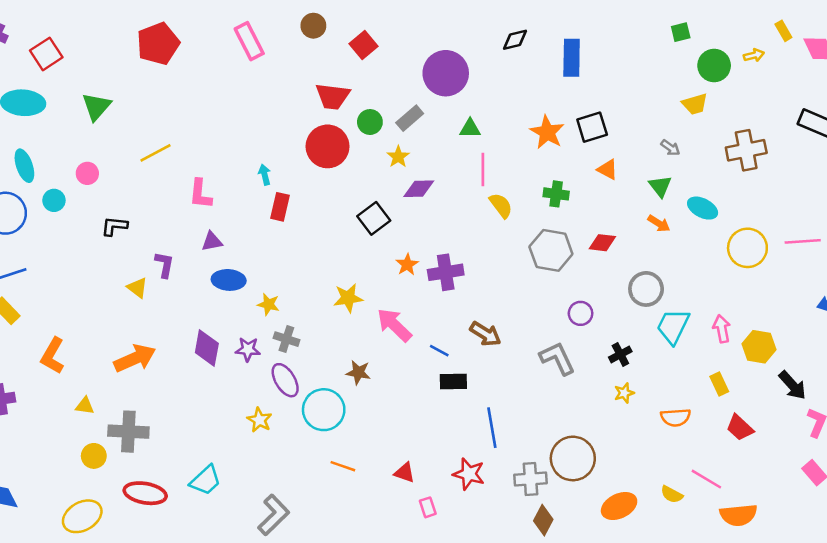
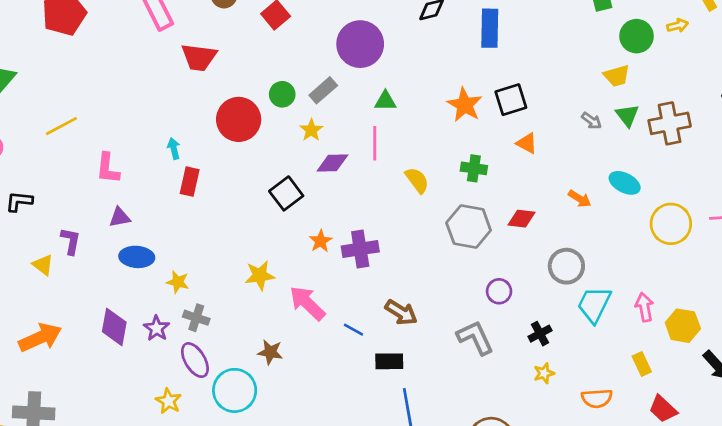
red trapezoid: (333, 96) -> (199, 57), moved
pink line: (483, 170) -> (375, 143), moved
green triangle: (660, 186) -> (627, 115), moved
purple star: (248, 349) -> (157, 328), turned 30
black rectangle: (453, 381) -> (389, 361), moved

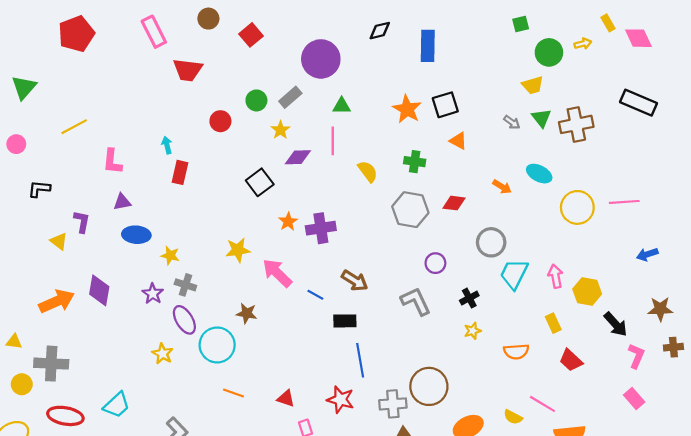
red circle: (239, 119) -> (220, 121), size x0.6
purple diamond: (114, 327) -> (99, 290), moved

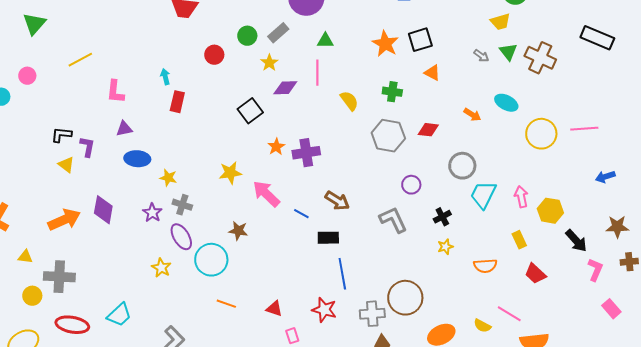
brown cross: (576, 124) -> (540, 58), turned 36
black L-shape: (39, 189) -> (61, 135), moved
pink rectangle: (634, 398) -> (611, 309), moved

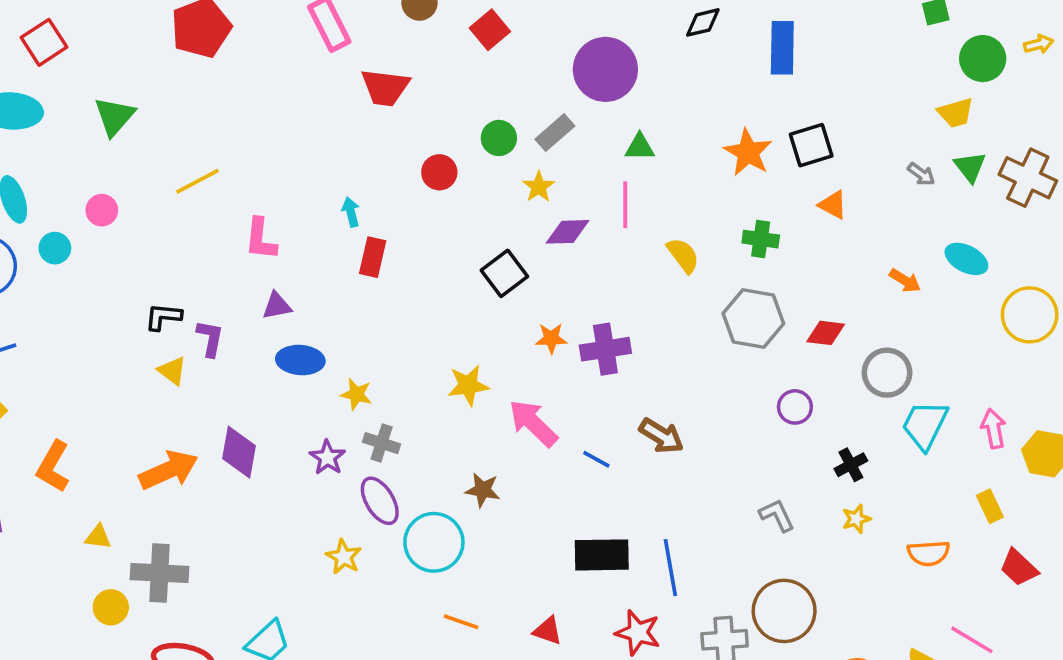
red diamond: (428, 130) -> (826, 333), moved
orange star: (276, 147) -> (551, 338), turned 30
gray L-shape: (393, 220) -> (777, 515), moved, size x0.7
black rectangle: (328, 238) -> (602, 555), moved, size x1.4

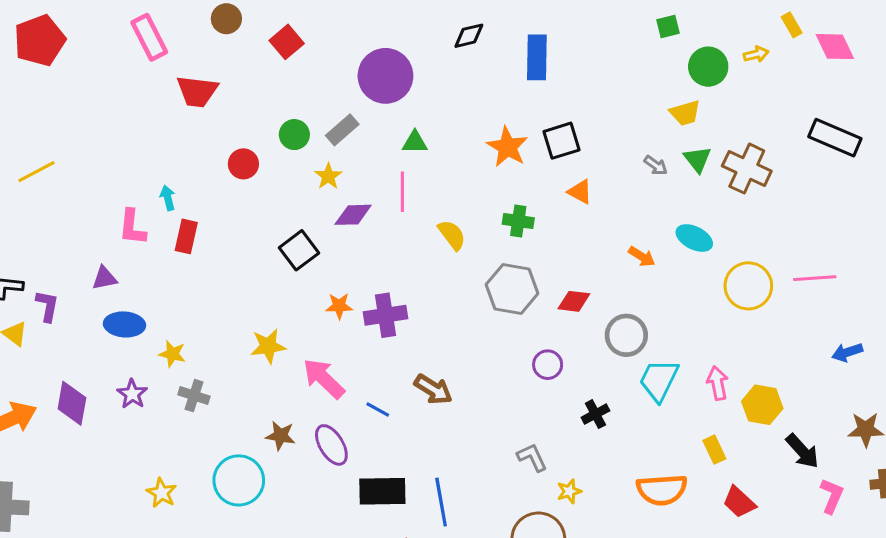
pink L-shape: (261, 239) -> (132, 227), moved
purple star: (327, 457) -> (132, 394), moved
purple ellipse: (380, 501) -> (331, 445), moved
yellow star: (856, 519) -> (569, 491), moved
orange semicircle: (929, 553) -> (662, 490), size x1.4

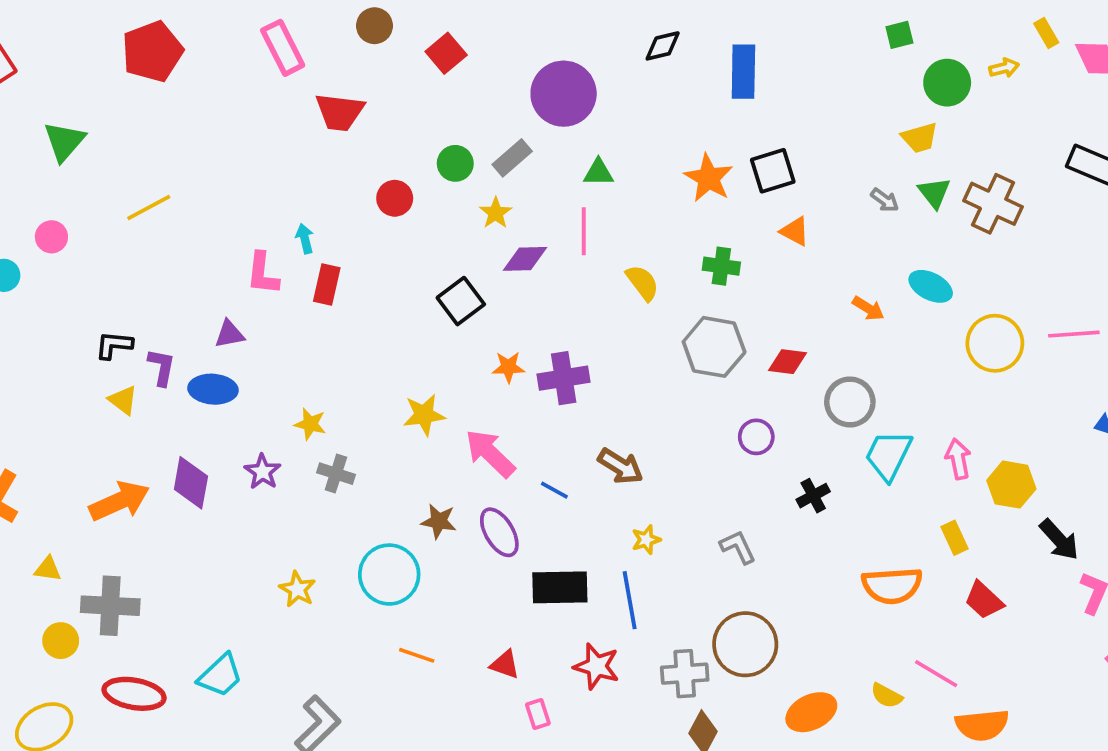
blue ellipse: (124, 324) -> (213, 389), moved
yellow star: (569, 491) -> (646, 540), moved

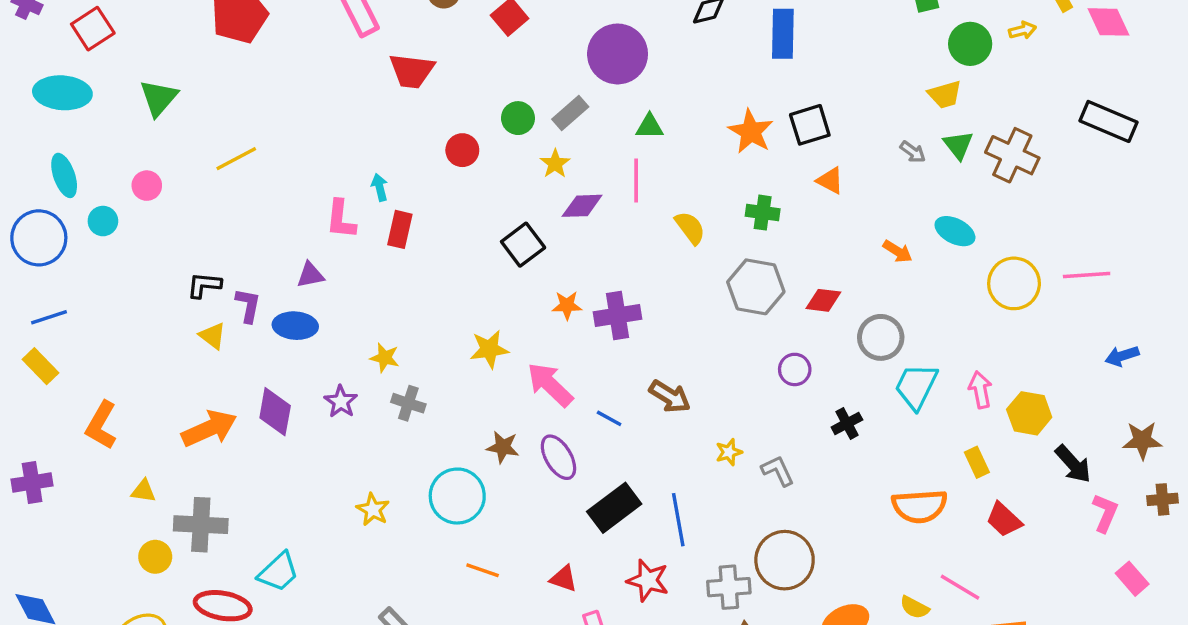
yellow star: (646, 540) -> (729, 452), moved
black rectangle: (560, 587) -> (614, 508), turned -36
cyan trapezoid: (220, 675) -> (278, 572), moved

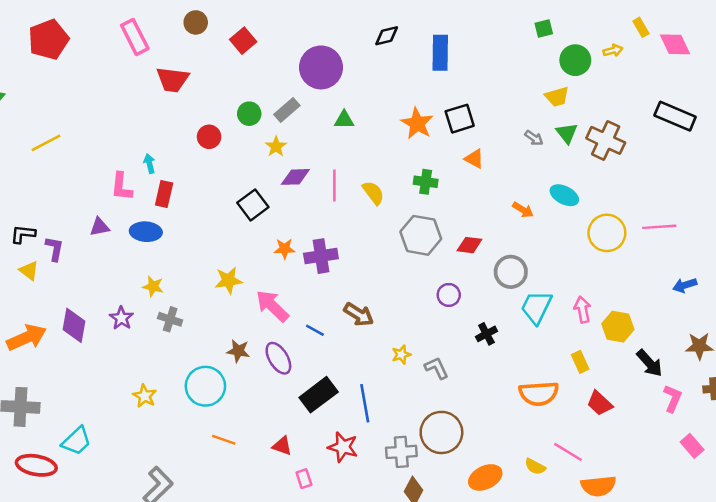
pink line: (636, 181) -> (334, 185), moved
blue ellipse: (295, 326) -> (146, 232), moved

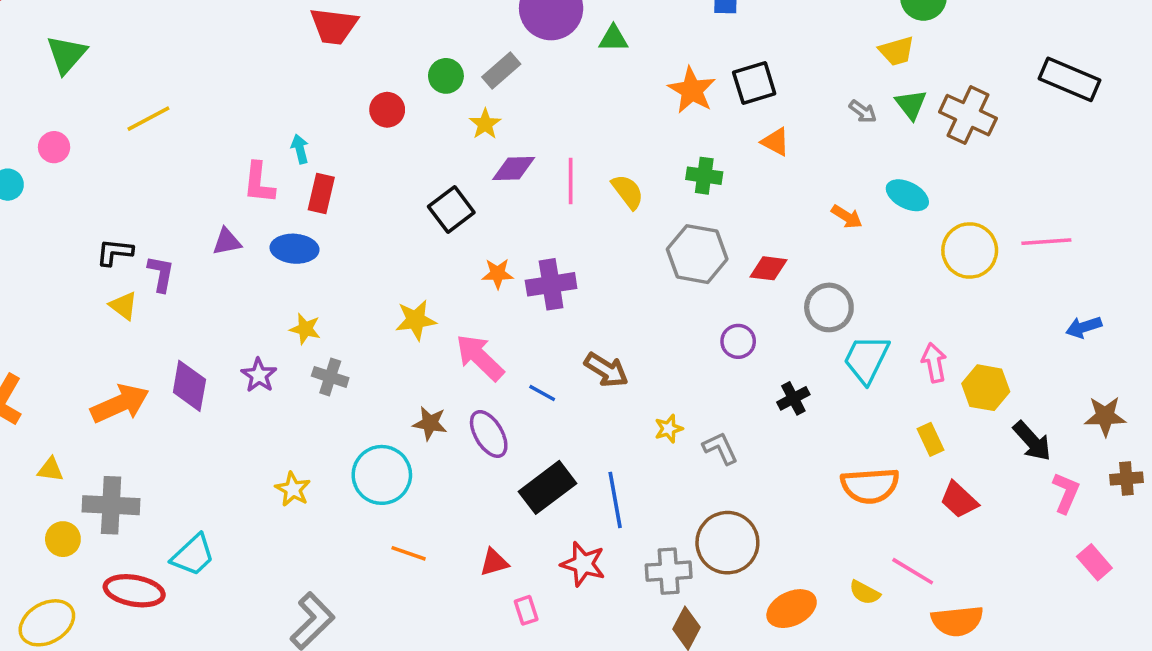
green triangle: (344, 120) -> (613, 38), moved
red triangle: (282, 446) -> (494, 562), turned -35

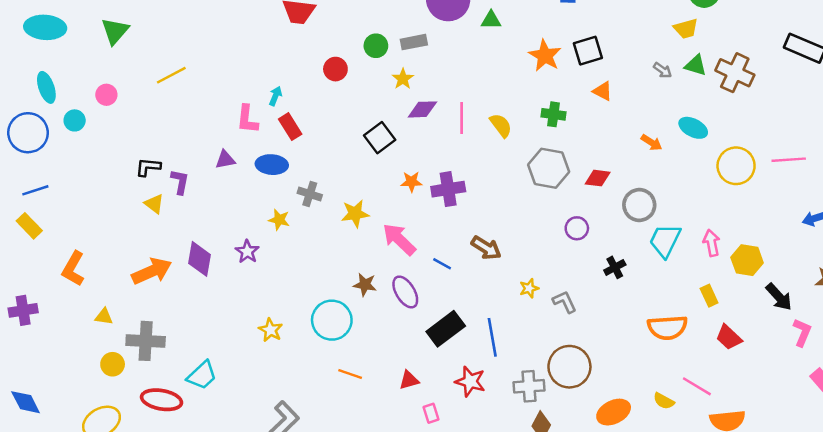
gray rectangle: (501, 71) -> (414, 42), turned 30
green triangle: (911, 104) -> (696, 65), turned -35
cyan arrow: (300, 149) -> (275, 96), turned 36
red rectangle: (321, 193) -> (290, 127), turned -45
gray cross: (330, 377) -> (310, 194), moved

